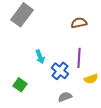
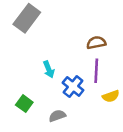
brown semicircle: (79, 23) -> (96, 43), moved
gray semicircle: (65, 97) -> (57, 116), moved

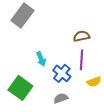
green square: (24, 104) -> (20, 88), size x1.6
gray semicircle: (57, 116) -> (61, 98), moved

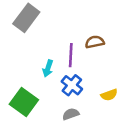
cyan arrow: (41, 59) -> (48, 68), turned 40
purple line: (82, 60) -> (71, 55), moved

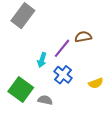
purple line: (71, 55) -> (62, 48), turned 36
gray semicircle: (71, 114) -> (45, 100), moved, turned 32

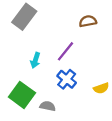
brown semicircle: (83, 37) -> (88, 21), moved
cyan arrow: (42, 60) -> (35, 60), moved

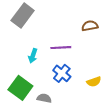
brown semicircle: (88, 21) -> (90, 26), moved
purple line: (65, 51) -> (61, 48), turned 48

